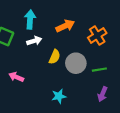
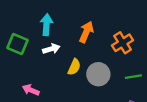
orange arrow: (65, 26) -> (86, 32), turned -42
green line: (99, 70) -> (133, 77), moved

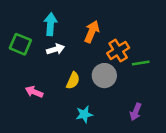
orange cross: (123, 43) -> (118, 50), moved
yellow semicircle: (74, 67) -> (73, 81), moved
green line: (133, 77) -> (141, 63), moved

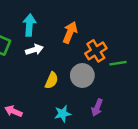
pink arrow: (34, 92) -> (13, 111), moved
purple arrow: (136, 112) -> (97, 107), moved

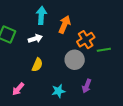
cyan arrow: (29, 25) -> (41, 15), moved
yellow semicircle: (52, 80) -> (37, 65), moved
pink arrow: (13, 111) -> (18, 89), turned -72

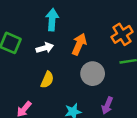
orange arrow: (65, 24) -> (79, 44), moved
orange cross: (86, 40) -> (122, 34), moved

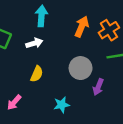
orange arrow: (79, 44) -> (82, 27), moved
purple arrow: (107, 105) -> (98, 87), moved

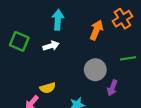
orange cross: (109, 30) -> (122, 19), moved
yellow semicircle: (37, 74) -> (48, 88), moved, turned 49

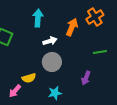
white arrow: (51, 46) -> (50, 41), moved
gray circle: (95, 70) -> (52, 62), moved

